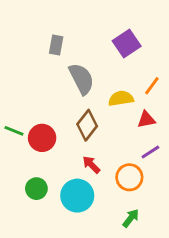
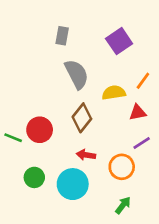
gray rectangle: (56, 45) -> (62, 36), moved
green line: (14, 131) -> (13, 138), moved
red arrow: (91, 165) -> (86, 155), turned -36

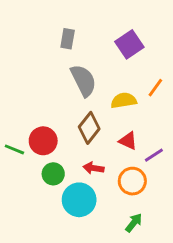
red triangle: (138, 113) -> (128, 141), moved, turned 36
green circle: (34, 177) -> (53, 174), moved

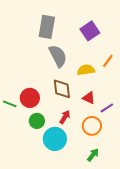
gray rectangle: (68, 39) -> (47, 27), size x1.6
brown diamond: (89, 128) -> (62, 89), turned -45
red arrow: (93, 168) -> (65, 117), turned 112

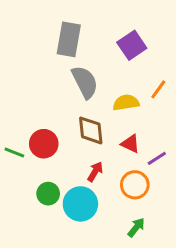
green circle: (37, 121) -> (48, 194), moved

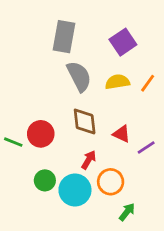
yellow semicircle: (126, 103) -> (117, 82), moved
orange circle: (135, 185) -> (111, 182), moved

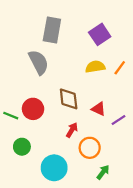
gray semicircle: (79, 76) -> (39, 62), moved
green circle: (45, 180) -> (22, 147), moved
cyan circle: (75, 190) -> (54, 168), moved

